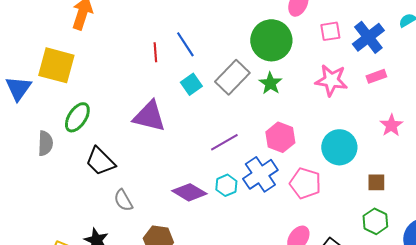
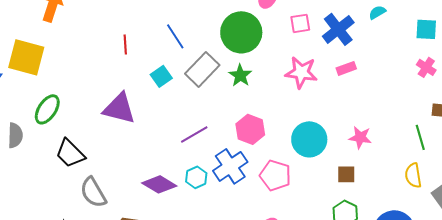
blue line: (185, 44) -> (175, 36), moved
pink star: (391, 125) -> (360, 137), moved, turned -30
gray semicircle: (123, 200) -> (93, 192), size x1.4

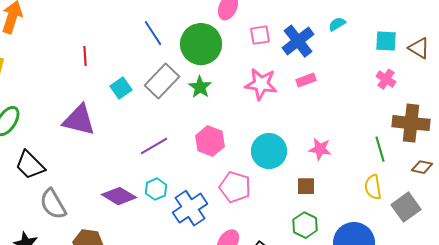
blue line: (175, 36) -> (153, 33), moved
blue cross: (230, 166) -> (190, 208), moved

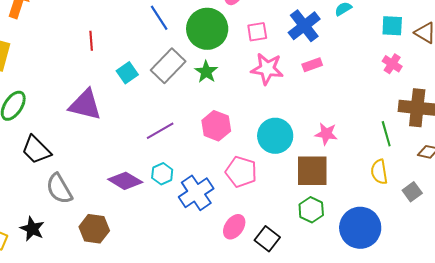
pink square: (260, 35) -> (257, 32), moved
brown square: (306, 186) -> (312, 171), size x1.8
gray square: (406, 207) -> (412, 192), size x0.7

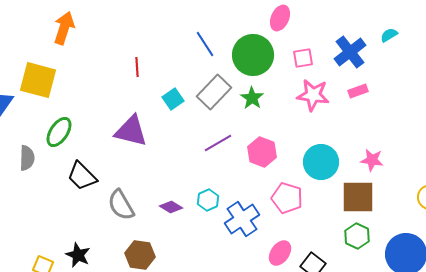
purple line: (160, 131) -> (218, 143), moved
purple diamond: (125, 181) -> (171, 207), size x0.7
gray semicircle: (59, 189) -> (121, 205), moved

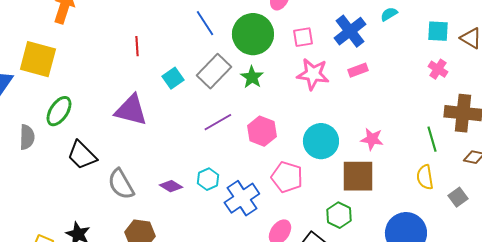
green hexagon: (357, 236) -> (339, 215), moved

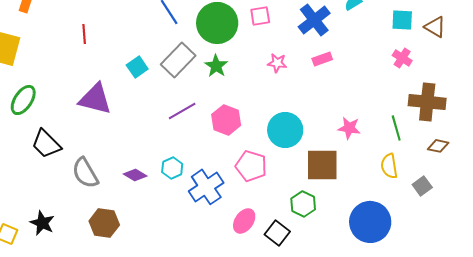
pink square: (303, 37) -> (260, 16), moved
red line: (137, 46) -> (84, 34), moved
pink star: (313, 74) -> (277, 63), size x0.6
pink star: (372, 139) -> (349, 128), moved

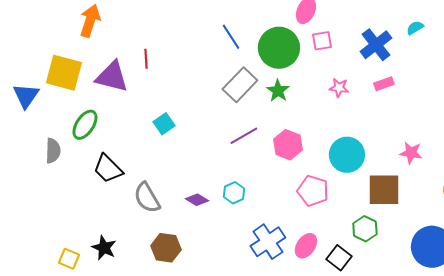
cyan square: (137, 67) -> (164, 124), moved
purple triangle: (95, 99) -> (112, 77), moved
blue cross: (206, 187) -> (268, 242), moved

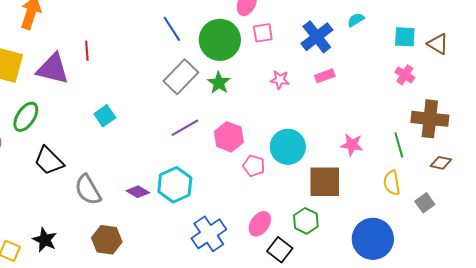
pink pentagon: (313, 191) -> (254, 166), moved, size x0.7
cyan hexagon: (234, 193) -> (175, 185), size x1.6
pink ellipse: (306, 246) -> (260, 224), moved

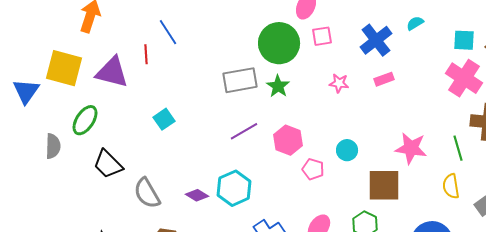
blue line: (172, 29) -> (168, 32), moved
pink cross: (405, 75) -> (464, 78), size x1.8
gray rectangle: (181, 77) -> (240, 80), turned 36
pink star: (352, 145) -> (411, 148), size x1.4
cyan circle: (288, 147) -> (347, 150), size x0.6

